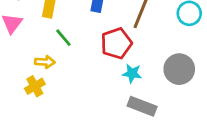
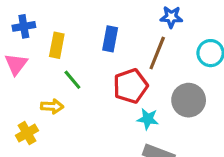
gray circle: (179, 69) -> (189, 100), moved
yellow cross: (35, 86) -> (27, 133), moved

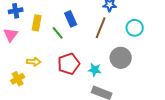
blue rectangle: (110, 39) -> (71, 19), turned -35
green line: (72, 80) -> (58, 33), moved
red pentagon: (131, 86) -> (69, 64), moved

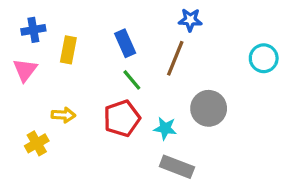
cyan circle: (135, 28) -> (264, 58), moved
green line: (58, 33) -> (132, 80), moved

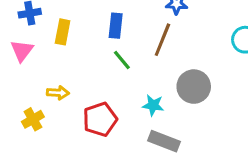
blue rectangle: (125, 43) -> (116, 26), turned 30
red pentagon: (122, 118) -> (100, 119), moved

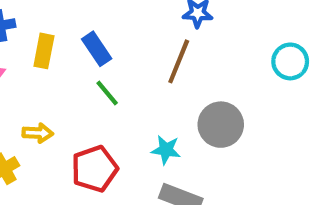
blue rectangle: (116, 26) -> (97, 49), moved, turned -40
green line: (122, 60) -> (107, 93), moved

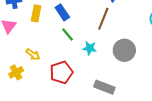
yellow arrow: (38, 133) -> (33, 54), turned 32
cyan star: (166, 150) -> (90, 48), moved

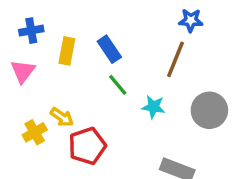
yellow cross: (16, 72) -> (35, 132), moved
red pentagon: (61, 72) -> (87, 146), moved

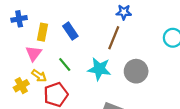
pink triangle: (23, 71) -> (34, 53), moved
green line: (118, 85) -> (65, 65), moved
cyan star: (153, 107) -> (99, 69), size x1.5

